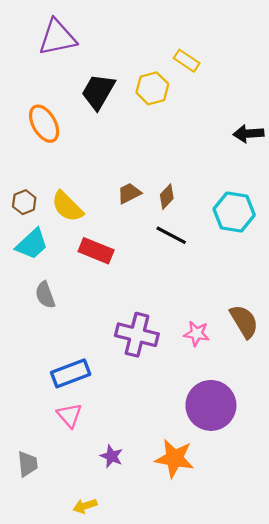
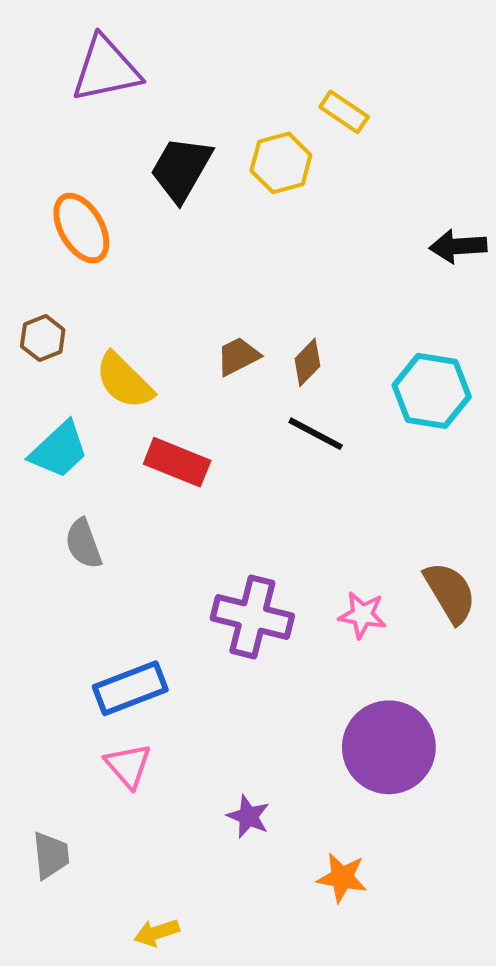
brown hexagon: (24, 202) -> (43, 338), moved
purple star: (111, 456) -> (248, 817), moved
orange star: (174, 458) -> (342, 878), moved, size x0.7

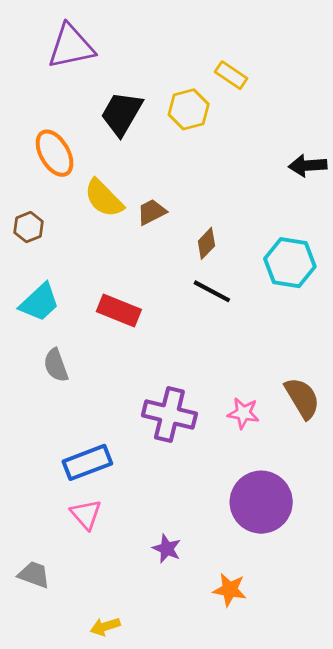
brown trapezoid: (238, 356) -> (152, 212), moved
yellow semicircle: (124, 381) -> (104, 198), moved
gray trapezoid: (51, 855) -> (34, 575), turned -64

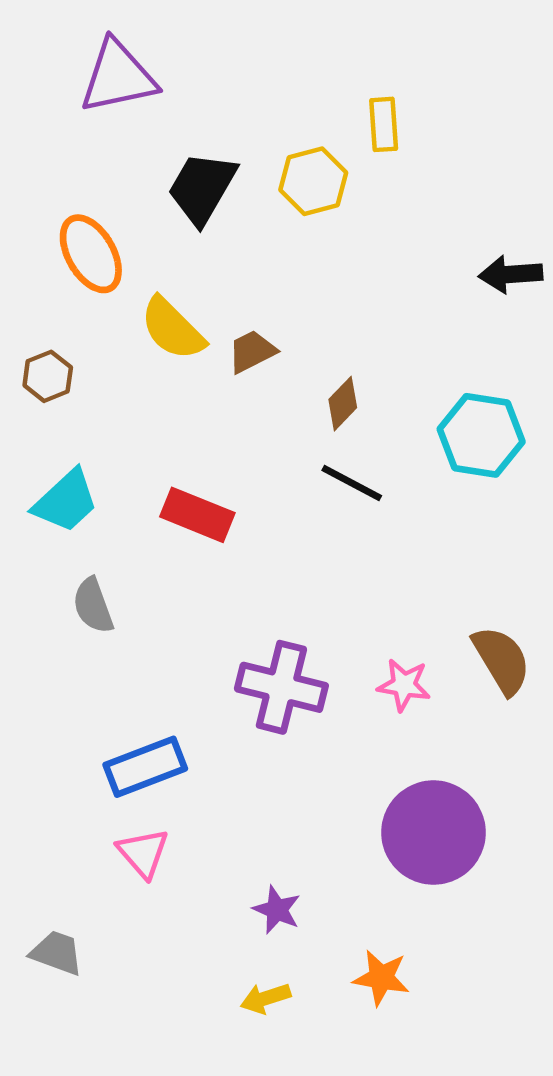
yellow rectangle: (231, 75) -> (384, 124), turned 52
yellow arrow: (105, 627) -> (266, 998), moved

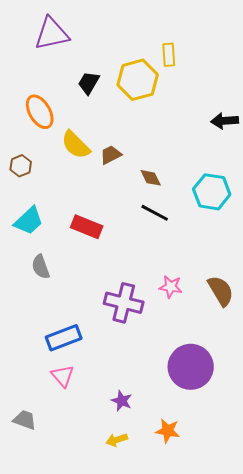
yellow hexagon: (313, 181) -> (138, 80), size x1.4
black trapezoid: (202, 188) -> (89, 83), size x0.7
brown diamond: (343, 404) -> (151, 178), turned -70
pink star: (404, 685) -> (171, 287), moved

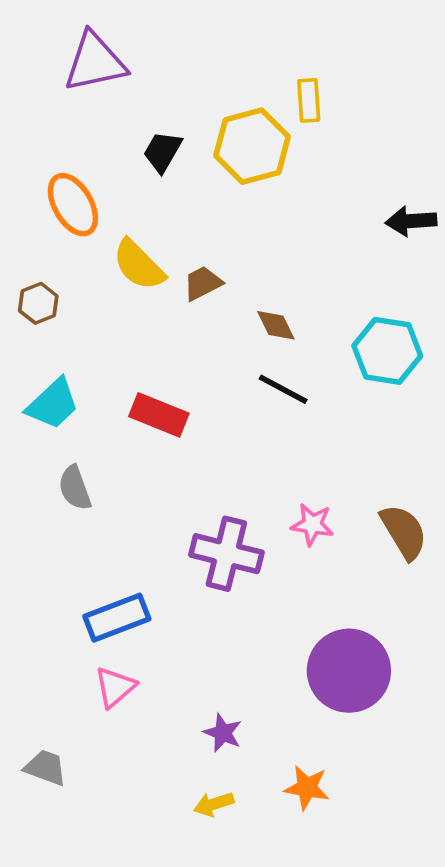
pink triangle: (63, 376) -> (115, 687), turned 30

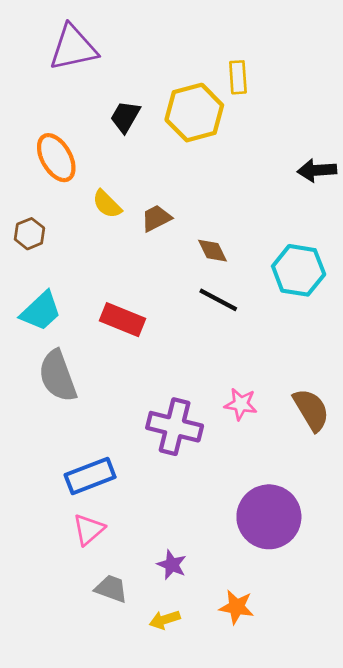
yellow semicircle: (139, 265) -> (107, 204), size x0.7
gray semicircle: (75, 488) -> (58, 376), size x1.5
gray trapezoid: (46, 768) -> (111, 589), moved

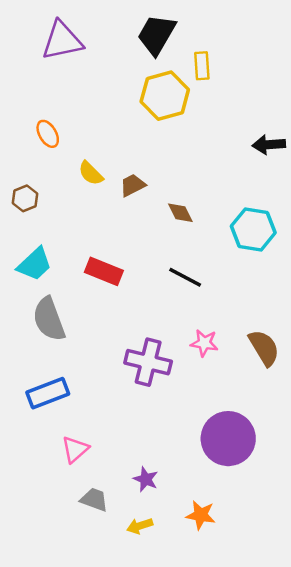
black trapezoid: (125, 117) -> (156, 35), moved, size x1.5
orange ellipse: (56, 158) -> (48, 134), size x0.7
black line: (218, 300) -> (185, 277), moved
blue rectangle: (90, 476) -> (48, 393), moved

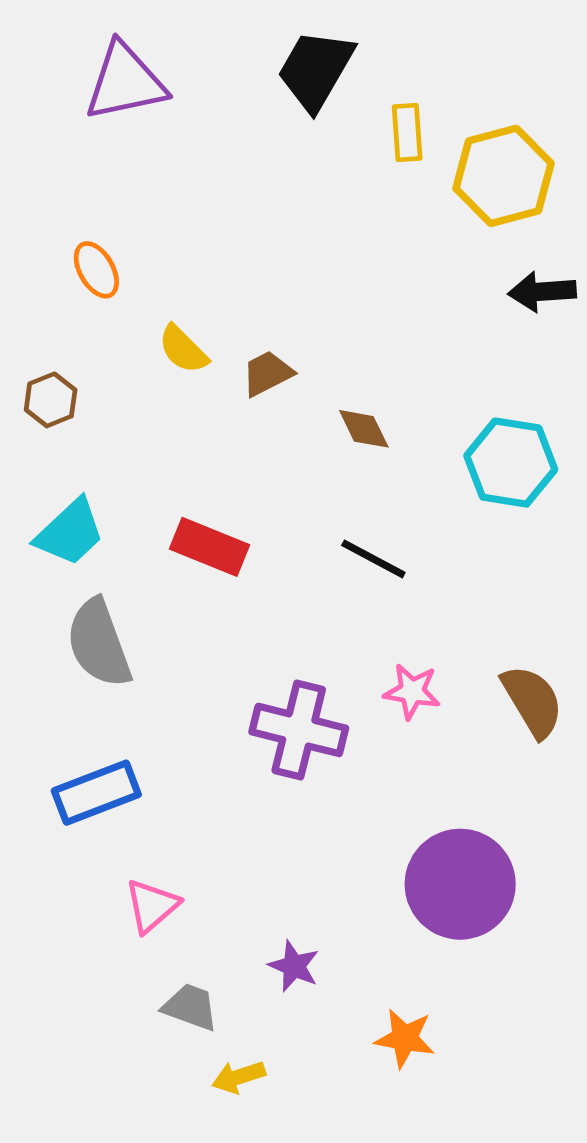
yellow hexagon: (165, 96) -> (504, 176), moved
yellow arrow: (140, 526) -> (238, 1077), moved

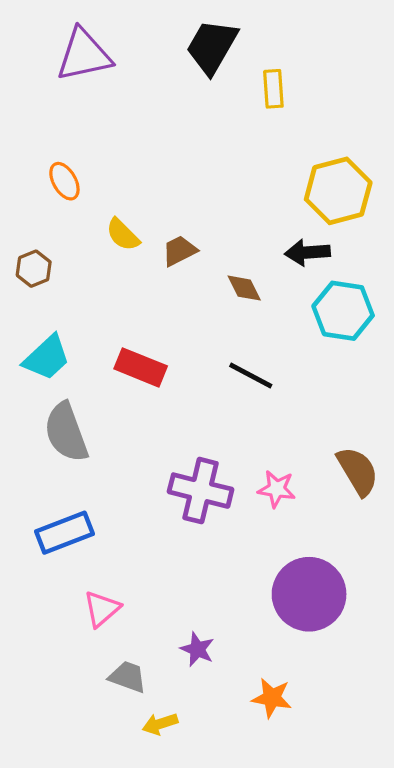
yellow hexagon: (504, 176) -> (338, 191), moved
black arrow: (542, 292) -> (307, 252), moved
pink star: (412, 691) -> (277, 489), moved

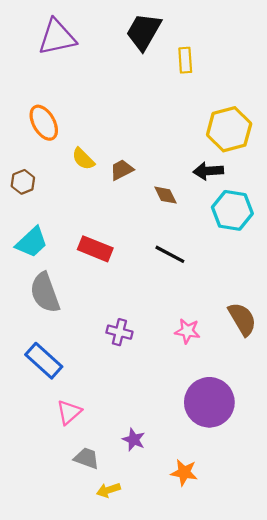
orange ellipse: (64, 181) -> (44, 123), size x1.4
purple cross: (201, 491) -> (119, 332), moved, size x0.6
blue rectangle: (64, 533) -> (44, 361), turned 63

